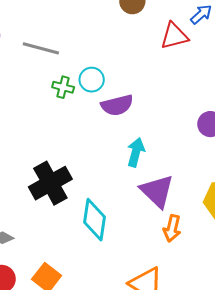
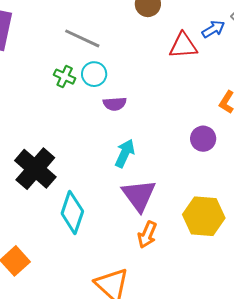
gray line: (41, 48) -> (82, 38), moved
purple semicircle: (117, 105) -> (115, 104), size x0.7
black cross: (50, 183) -> (35, 169), turned -30

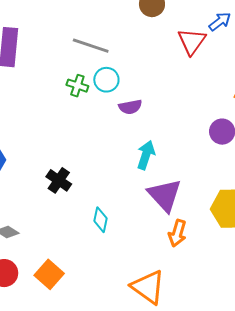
red triangle: (183, 46) -> (192, 41), turned -44
black cross: (35, 169) -> (59, 180), size x0.6
cyan diamond: (72, 212) -> (100, 220), size x0.6

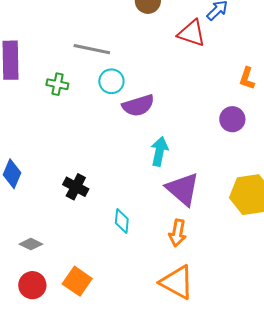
red triangle: (192, 41) -> (192, 33), turned -40
green cross: (77, 86) -> (57, 84), moved
purple semicircle: (130, 107) -> (138, 105), size x1.4
orange arrow: (177, 233) -> (178, 233), moved

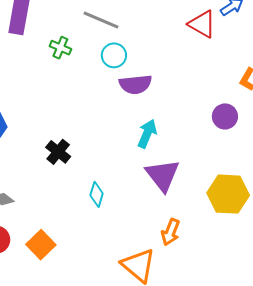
orange arrow: (178, 233) -> (170, 232), moved

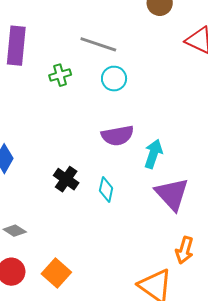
green cross: (60, 48) -> (60, 75), turned -35
purple semicircle: (135, 84) -> (118, 136), moved
cyan diamond: (97, 194) -> (106, 189), moved

